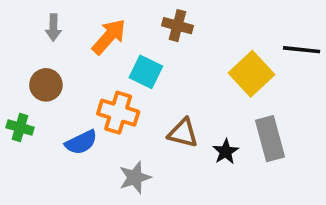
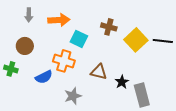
brown cross: (177, 26) -> (109, 27), moved
orange arrow: (109, 37) -> (59, 20), turned 45
black line: (302, 50) -> (163, 41), moved
gray rectangle: (270, 139) -> (142, 95), moved

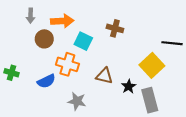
yellow square: (136, 40) -> (152, 65), moved
brown circle: (25, 46) -> (44, 39), moved
gray star: (73, 96) -> (77, 101), turned 30

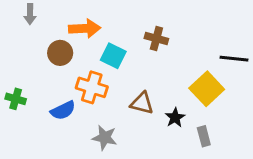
gray arrow: (31, 16) -> (30, 14), moved
gray rectangle: (150, 100) -> (204, 136), size x0.6

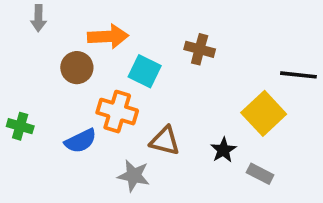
brown triangle: (142, 103) -> (165, 141), moved
gray rectangle: (204, 136) -> (260, 174), turned -48

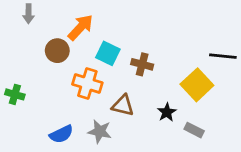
orange arrow: (108, 36) -> (81, 27), turned -44
brown cross: (200, 49) -> (142, 64), moved
blue semicircle: (81, 141) -> (61, 134), moved

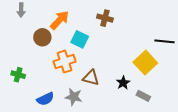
brown cross: (142, 64) -> (105, 18), moved
orange cross: (87, 84) -> (65, 62), turned -35
green cross: (15, 94) -> (18, 75), moved

